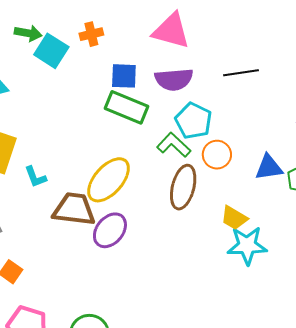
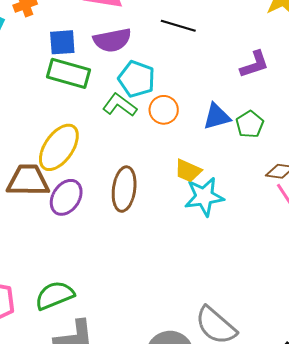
black line: (241, 73) -> (178, 26), turned 32
brown ellipse: (183, 187) -> (124, 189), moved

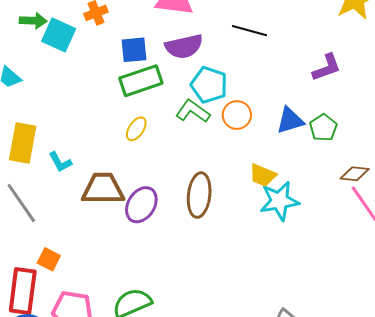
green rectangle: (68, 73) -> (141, 81), turned -33
yellow ellipse: (59, 147) -> (136, 129), moved, size x0.5

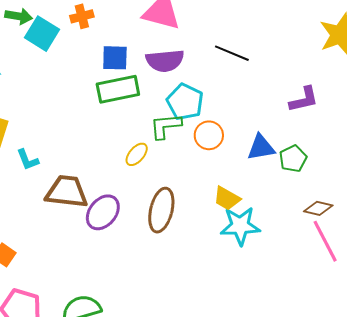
green L-shape: (193, 111) -> (166, 126), turned -48
yellow ellipse: (136, 129) -> (137, 154), moved

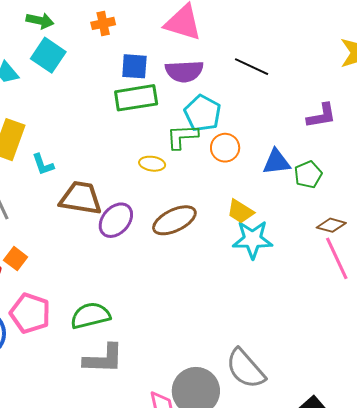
cyan square: (42, 34) -> (48, 55), moved
yellow ellipse: (137, 154) -> (152, 164), turned 55
brown ellipse: (161, 210) -> (174, 220), turned 48

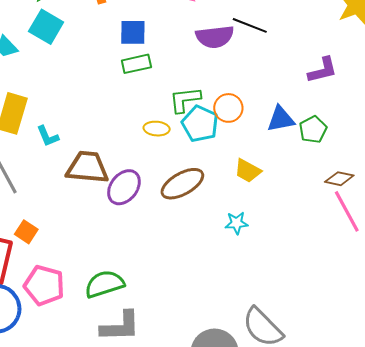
purple semicircle: (184, 71) -> (215, 37), moved
green rectangle: (136, 98) -> (136, 64), size x0.7
cyan pentagon: (203, 113) -> (200, 124), moved
cyan star: (253, 239) -> (237, 223), moved, size x0.6

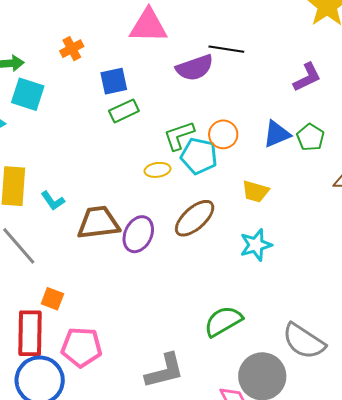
cyan star: (237, 223) -> (256, 245), size x1.4
green semicircle: (104, 284) -> (223, 321), moved

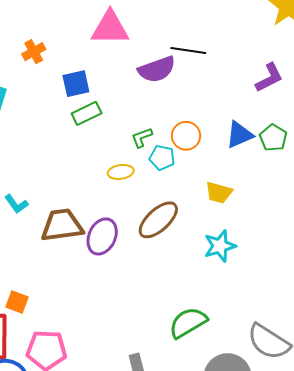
green L-shape: (179, 136) -> (142, 137), size x0.7
cyan pentagon: (199, 156) -> (162, 158), size x0.7

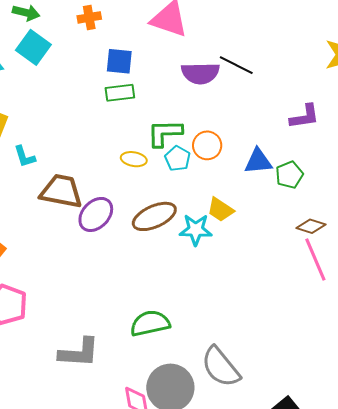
green L-shape: (142, 137) -> (165, 133), size x1.6
cyan star: (220, 246) -> (196, 230), moved

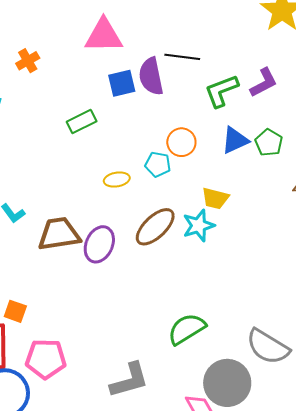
blue square: (119, 61) -> (122, 83), moved
purple semicircle: (200, 73) -> (151, 76), turned 99
green L-shape: (165, 133) -> (221, 91), moved

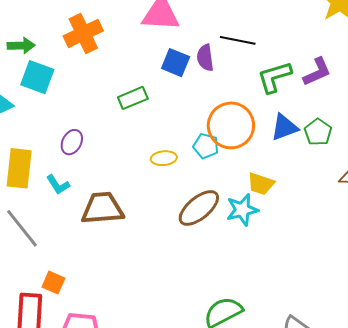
orange cross: (28, 61) -> (83, 33), size x1.6
purple semicircle: (151, 76) -> (205, 58), size x0.7
blue square: (122, 83) -> (176, 63), turned 32
orange circle: (181, 142) -> (231, 125), size x1.6
purple ellipse: (99, 244) -> (72, 142), moved, size x0.7

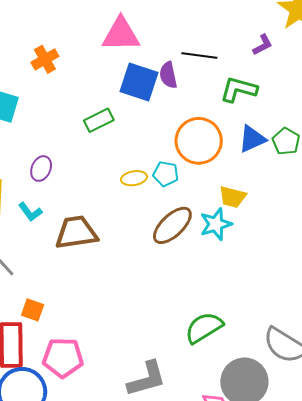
orange cross: (83, 33) -> (45, 59), size x0.7
blue square: (176, 63) -> (139, 82), size x1.4
purple L-shape: (317, 72) -> (263, 45), moved, size x0.7
green L-shape: (274, 77) -> (239, 89), turned 36
cyan pentagon: (206, 146) -> (166, 174), moved

